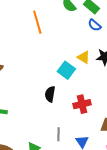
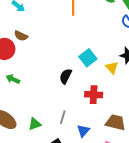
yellow triangle: (84, 57) -> (112, 68), moved

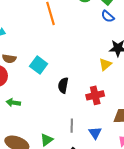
cyan square: (88, 58) -> (39, 65), moved
yellow triangle: (112, 68) -> (105, 64), turned 48

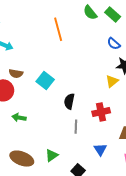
blue semicircle: (108, 16) -> (114, 44), moved
gray line: (72, 126) -> (76, 127), moved

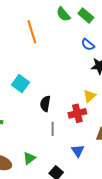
yellow triangle: (112, 81) -> (90, 96), moved

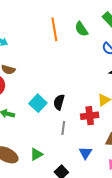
green semicircle: (63, 14) -> (81, 29), moved
cyan square: (20, 84) -> (38, 103), moved

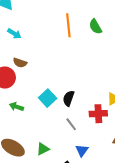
gray line: (63, 128) -> (71, 124), turned -48
blue triangle: (85, 153) -> (82, 150), moved

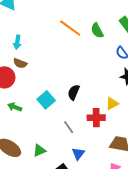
orange line: (68, 25) -> (70, 28), turned -50
cyan arrow: (14, 34) -> (17, 42), moved, turned 64
black semicircle: (69, 98) -> (74, 92), moved

